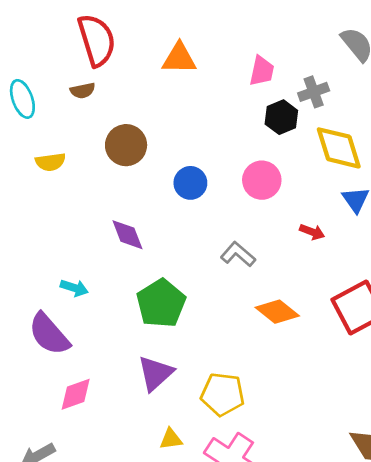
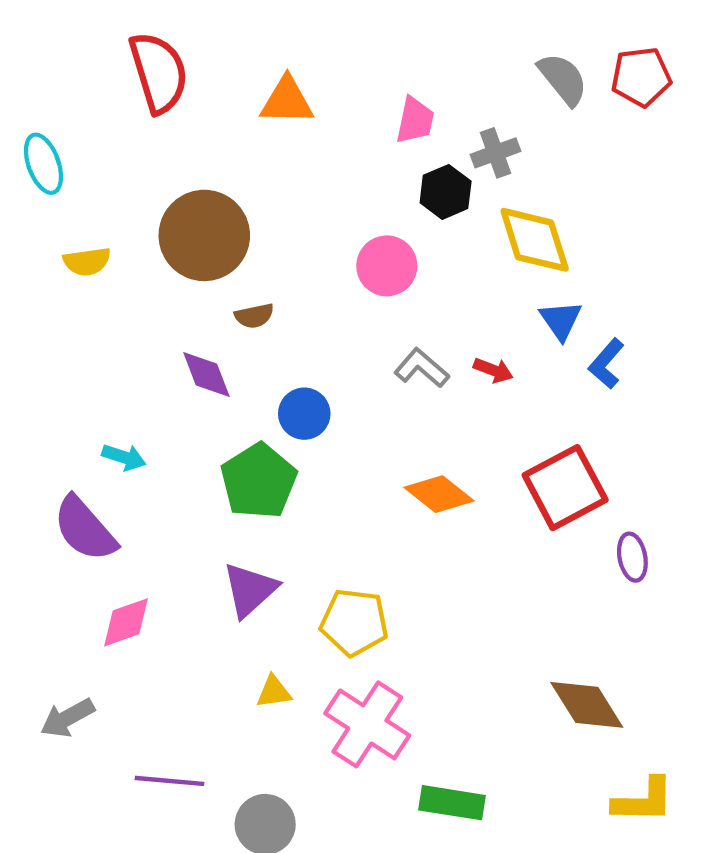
brown semicircle: (83, 91) -> (254, 316), moved
brown circle: (126, 145) -> (204, 235), size x1.4
pink circle: (262, 180) -> (387, 266), moved
blue circle: (190, 183) -> (304, 414), moved
gray L-shape: (238, 254) -> (422, 368), moved

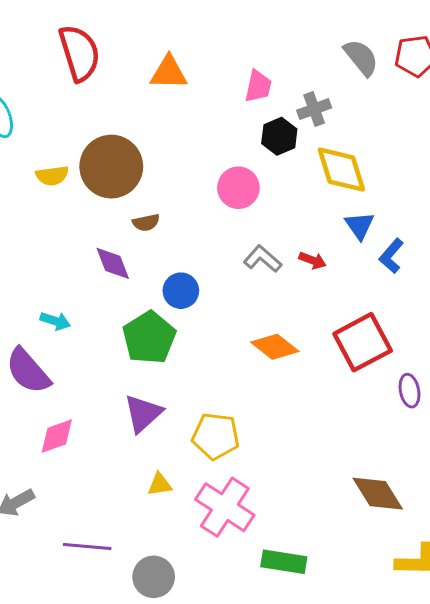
yellow semicircle: (87, 262) -> (52, 176), moved

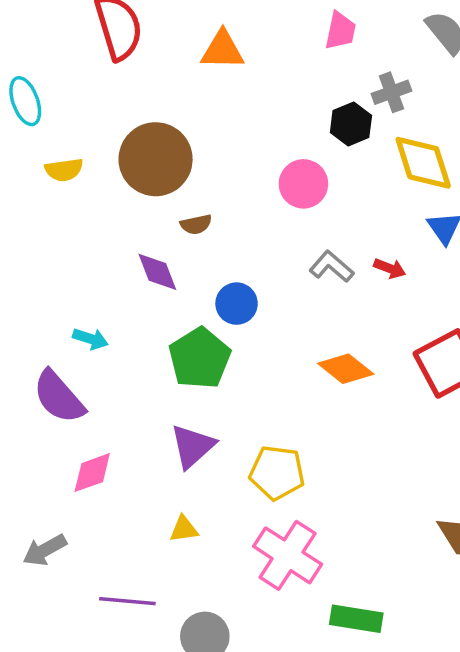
pink trapezoid: (258, 86) -> (340, 31), moved
yellow semicircle: (52, 176) -> (64, 170), moved
yellow triangle: (160, 484) -> (184, 529), moved

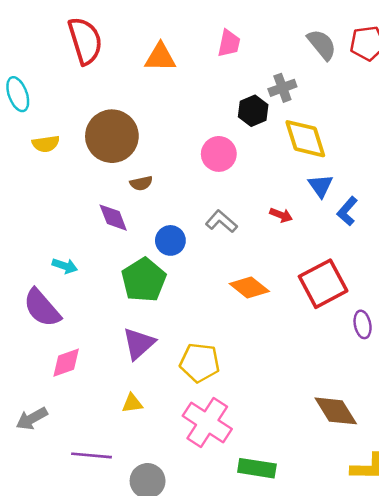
pink trapezoid: (340, 31) -> (229, 43), moved
gray L-shape: (332, 267) -> (221, 221), moved

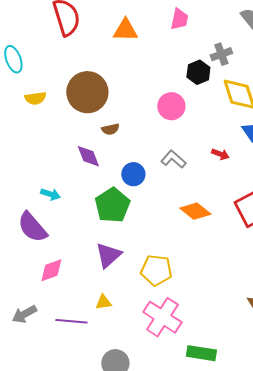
purple line: (92, 455) -> (71, 321), moved

